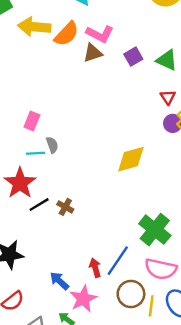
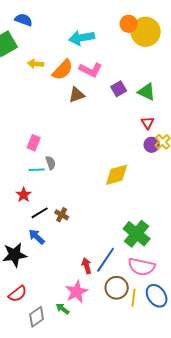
yellow arrow: (34, 27) -> (36, 64), size x0.6
brown triangle: (93, 53) -> (77, 95), moved
red star: (20, 183) -> (24, 195), size x0.6
blue arrow: (59, 281) -> (37, 237), moved

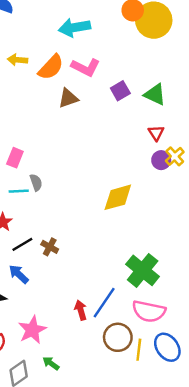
pink star: (77, 292) -> (32, 330), moved

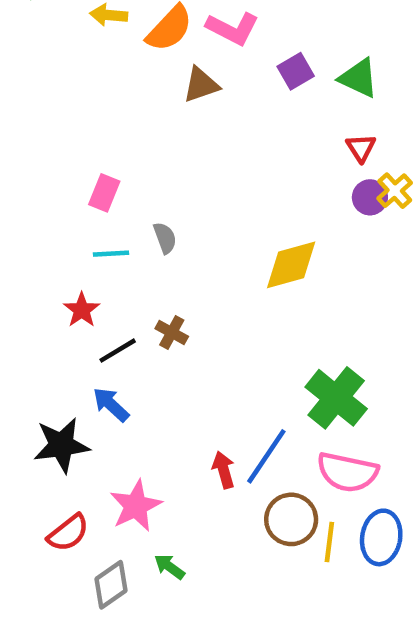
gray semicircle: (36, 182) -> (165, 238), moved
brown cross: (50, 247) -> (172, 332), moved
blue ellipse: (167, 347) -> (381, 537), turned 44

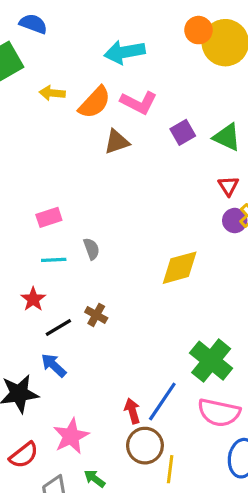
pink rectangle: (104, 193) -> (49, 217), turned 50
brown circle: (291, 519) -> (145, 446), moved
yellow line: (329, 542) -> (170, 469), moved

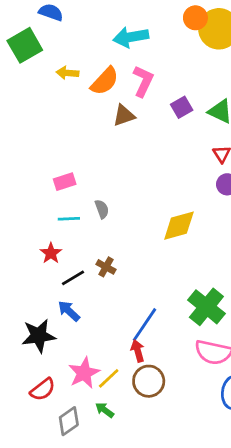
pink L-shape: (139, 102) -> (143, 81), turned -92
blue line: (162, 402) -> (145, 325), moved
yellow line: (170, 469) -> (109, 378), moved, turned 40

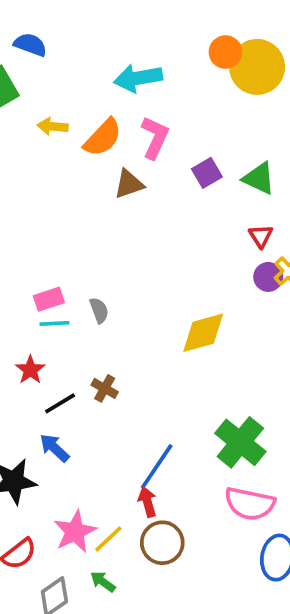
pink rectangle: (65, 182) -> (49, 299), moved

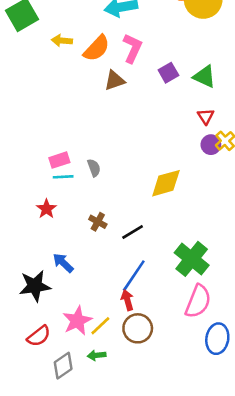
black line: (60, 403) -> (133, 232), moved
pink semicircle: (250, 504) -> (198, 301), turned -80
green arrow: (103, 582) -> (97, 355), turned -42

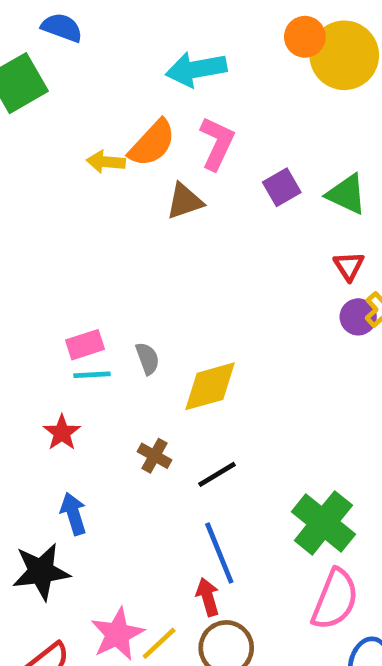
yellow arrow: (62, 41) -> (106, 162), moved
yellow diamond: (166, 183) -> (210, 386), moved
blue arrow: (63, 263) -> (73, 514), moved, turned 30
blue line: (134, 276) -> (219, 553), turned -56

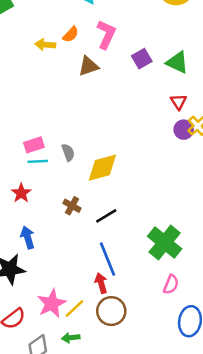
orange semicircle: (152, 143) -> (71, 34), size x0.6
pink semicircle: (335, 599) -> (171, 284), size x0.6

